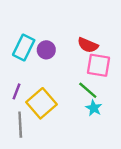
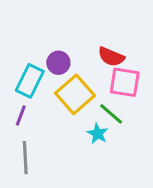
cyan rectangle: (24, 47) -> (30, 81), moved
yellow square: (42, 103) -> (75, 94), moved
cyan star: (94, 108) -> (98, 134), moved

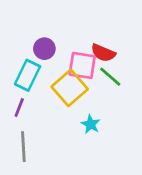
purple circle: (58, 63) -> (44, 49), moved
pink square: (125, 82) -> (82, 65), moved
green line: (111, 114) -> (110, 77), moved

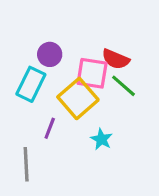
purple line: (19, 107) -> (50, 128), moved

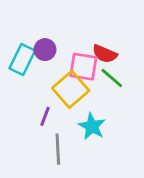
cyan rectangle: (31, 84) -> (22, 60), moved
cyan star: (101, 139) -> (92, 126), size x1.4
gray line: (26, 164) -> (58, 149), moved

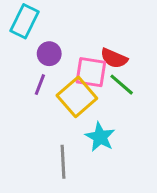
cyan rectangle: (22, 60) -> (24, 21), moved
purple line: (45, 116) -> (40, 85), moved

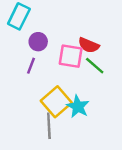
yellow square: (77, 97) -> (56, 102), moved

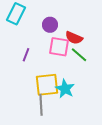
purple circle: (38, 42) -> (50, 25), moved
yellow square: (56, 102) -> (47, 85), turned 35

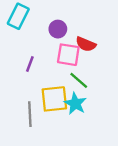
green line: (79, 55) -> (79, 80), moved
gray line: (41, 105) -> (30, 114), moved

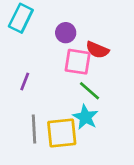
purple line: (30, 64) -> (25, 82), moved
yellow square: (54, 99) -> (62, 133), moved

